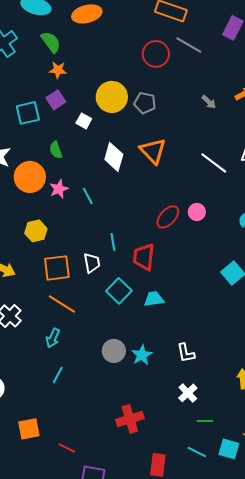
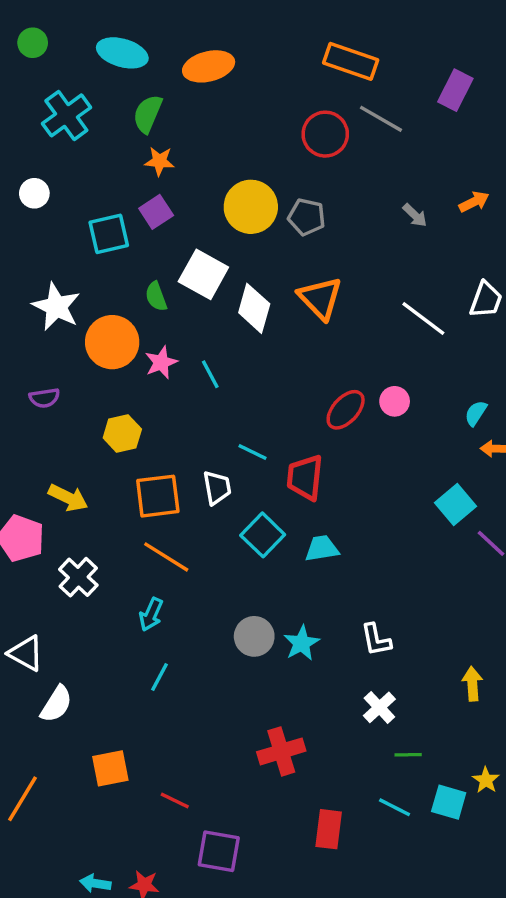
green semicircle: (51, 42) -> (148, 114), turned -120
white square: (84, 121) -> (203, 274), moved, size x1.8
cyan line: (113, 242) -> (253, 452), turned -54

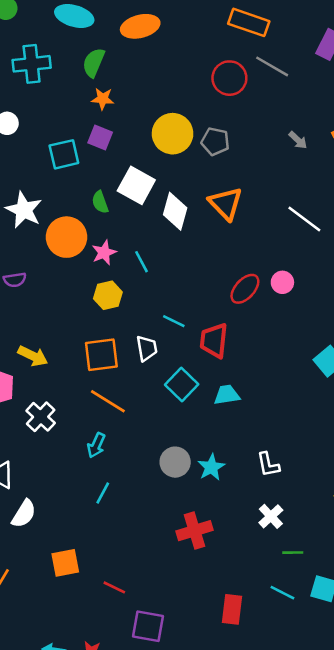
cyan cross: (66, 115) -> (32, 64), turned 30
purple square: (156, 212) -> (100, 138), turned -35
yellow hexagon: (122, 433) -> (108, 295), moved
red cross: (281, 751) -> (194, 531), moved

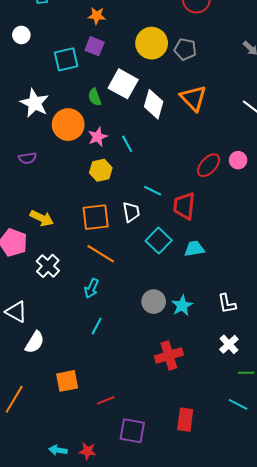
red line: (114, 587) -> (106, 400), turned -48
red rectangle: (232, 609) -> (185, 420), moved

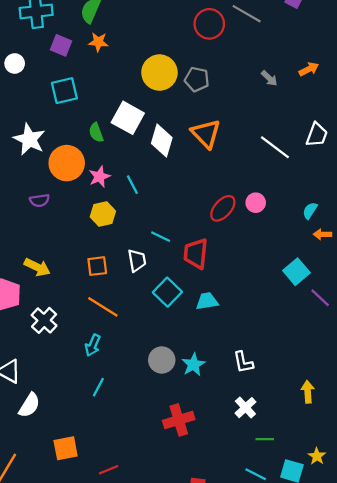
purple square: (95, 46) -> (61, 45), moved
purple semicircle: (27, 158) -> (40, 200), moved
orange square: (96, 217) -> (97, 266), size x0.7

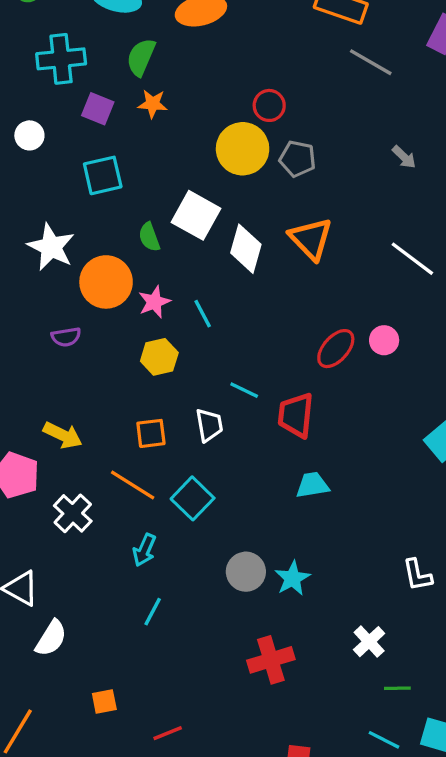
red circle: (209, 24) -> (269, 105), moved, size x0.7
cyan square: (167, 292) -> (193, 498), moved
orange line: (103, 307) -> (133, 485), moved
white L-shape: (243, 362) -> (417, 575), moved
orange square: (66, 448) -> (104, 702), size x0.7

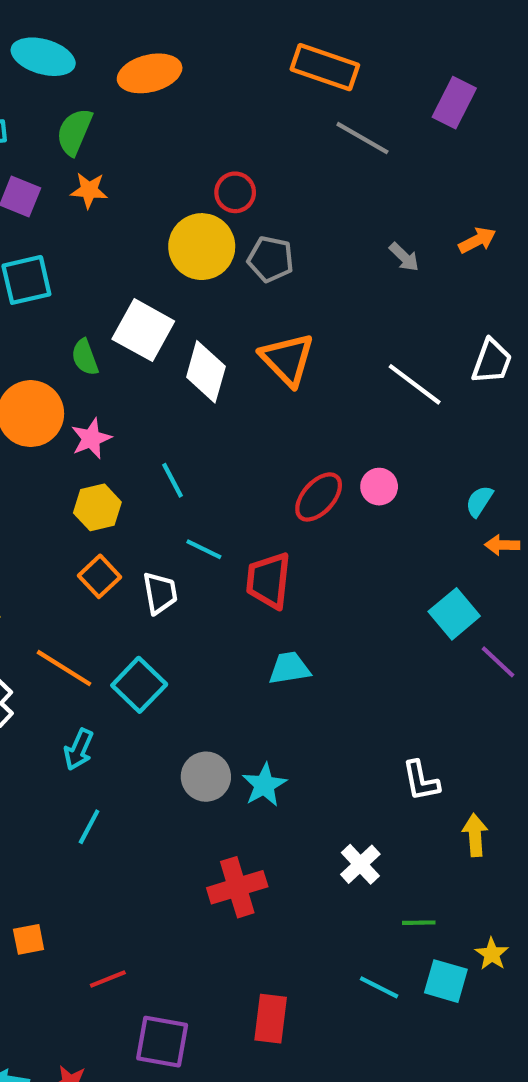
cyan line: (203, 314) -> (173, 480), moved
orange square: (151, 433) -> (99, 576), moved, turned -36
green line: (397, 688) -> (419, 923), moved

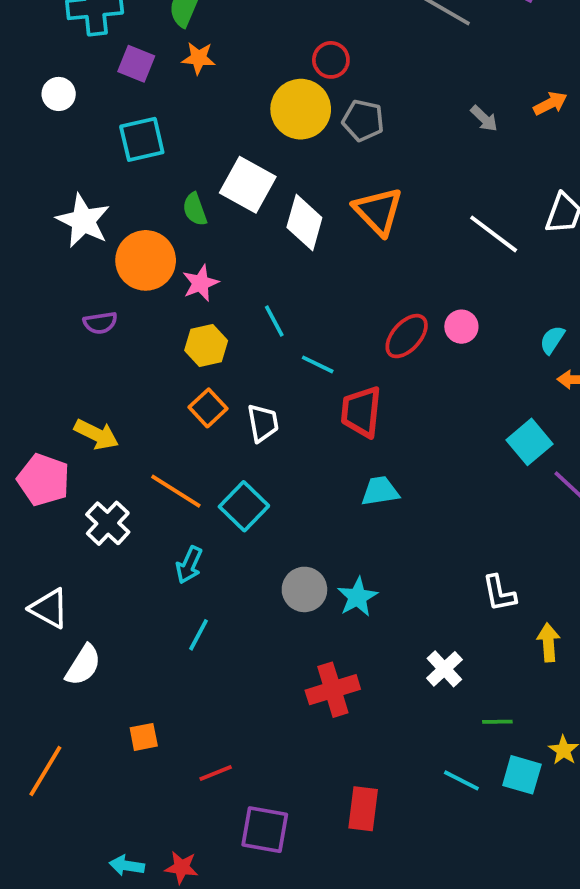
cyan line: (204, 549) -> (318, 364), moved

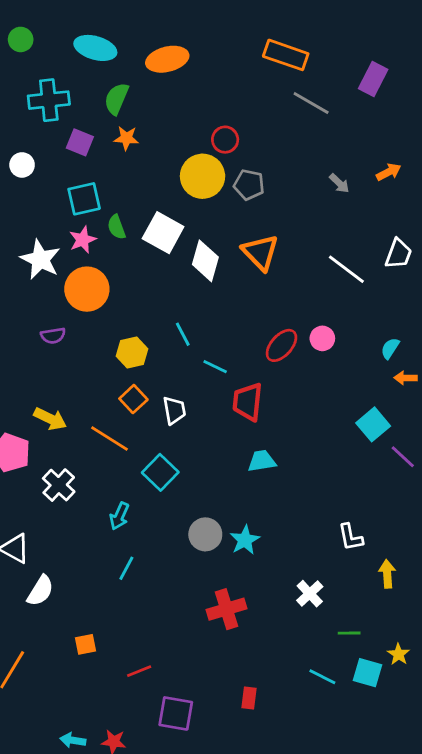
green semicircle: (195, 209) -> (117, 227), moved
pink star: (200, 283) -> (83, 240), moved
orange line: (176, 491) -> (109, 439), moved
red rectangle: (363, 809) -> (249, 698), size x0.7

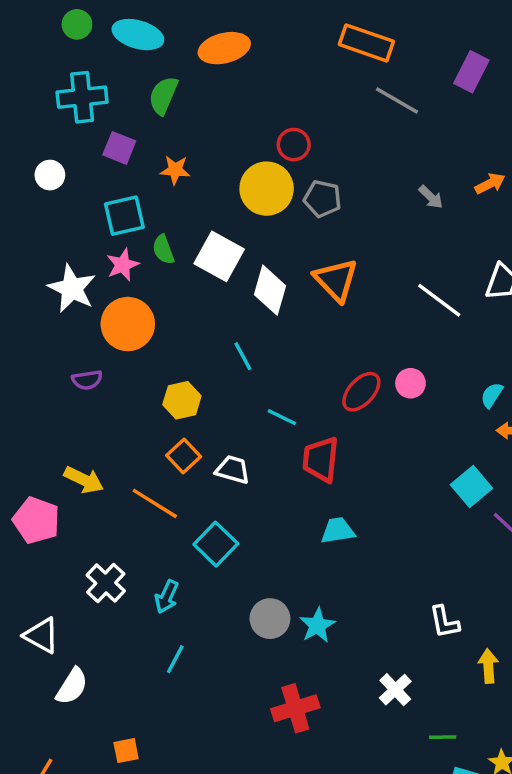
green circle: (21, 39) -> (77, 24), moved
orange star: (126, 138) -> (175, 170), moved
cyan line: (183, 334) -> (243, 356), moved
white trapezoid: (174, 410) -> (233, 470), turned -64
white cross: (59, 485) -> (106, 583), moved

